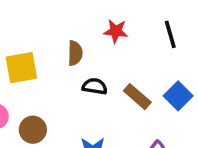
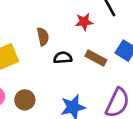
red star: (116, 31) -> (84, 22), moved

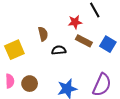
brown rectangle: (96, 58) -> (84, 41), moved

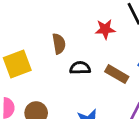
brown rectangle: (84, 41) -> (117, 74), moved

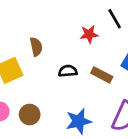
brown semicircle: (59, 44) -> (36, 47), moved

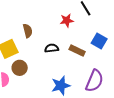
brown circle: (30, 115) -> (20, 68), moved

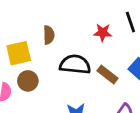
black semicircle: (52, 48) -> (75, 64), size x1.6

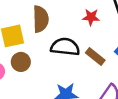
brown semicircle: (49, 35) -> (41, 19), size x1.5

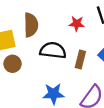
brown rectangle: (95, 56) -> (80, 59), turned 66

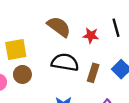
brown semicircle: (31, 25) -> (59, 27), moved, turned -55

